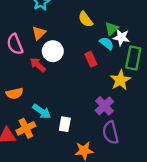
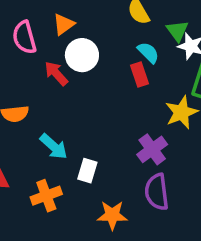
green triangle: (112, 29) -> (177, 31), turned -32
cyan semicircle: (107, 43) -> (148, 53), moved
orange cross: (26, 128) -> (46, 196), moved

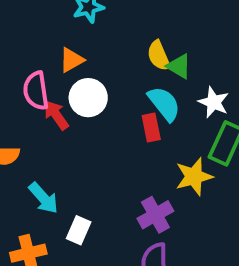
green triangle: (177, 31) -> (179, 66), moved, turned -30
pink semicircle: (24, 37) -> (36, 91), moved
cyan semicircle: (148, 53) -> (164, 104), size x1.4

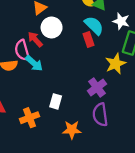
pink semicircle: (36, 91) -> (22, 50), moved
cyan arrow: (43, 198) -> (34, 63), moved

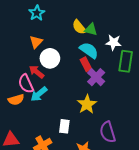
cyan arrow: (34, 63) -> (39, 94), turned 108
yellow star: (116, 64) -> (87, 104), moved
purple cross: (97, 87) -> (96, 77), moved

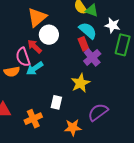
orange triangle: (36, 42) -> (37, 17), size x1.5
purple semicircle: (108, 132) -> (98, 112), turned 65

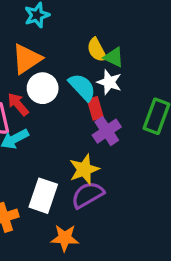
white star: (112, 25) -> (109, 82), moved
cyan semicircle: (88, 31) -> (82, 87), moved
white rectangle: (56, 102) -> (43, 196), size x1.5
purple semicircle: (98, 112) -> (88, 195), moved

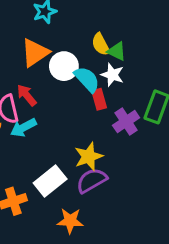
white circle: (43, 88) -> (64, 66), moved
purple cross: (107, 131) -> (126, 122), moved
white rectangle: (43, 196) -> (50, 181), turned 32

